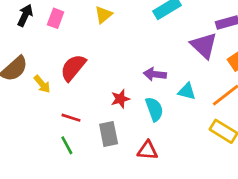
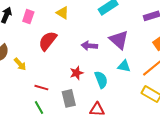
yellow triangle: (103, 15) -> (63, 13), turned -48
purple triangle: (204, 45) -> (119, 40), moved
red semicircle: (73, 68) -> (48, 41), moved
purple arrow: (155, 74) -> (89, 46), moved

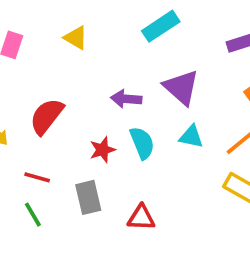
red semicircle: (48, 41) -> (47, 116), moved
cyan semicircle: (101, 80) -> (142, 143), moved

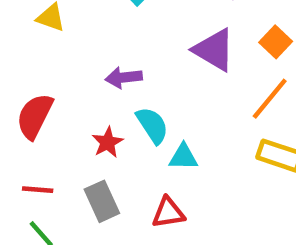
purple triangle: (181, 87) -> (214, 50), moved
cyan triangle: (191, 137) -> (183, 157), moved

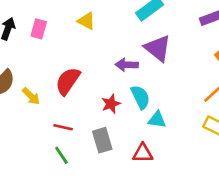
purple triangle: (214, 50) -> (158, 48), moved

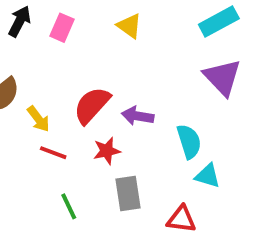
purple arrow: (127, 65) -> (138, 116), moved
red star: (111, 104) -> (107, 151), moved
red line: (63, 127) -> (53, 153), moved

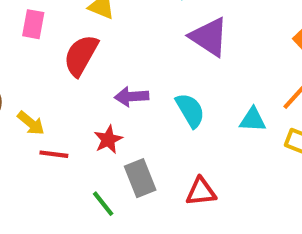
red semicircle: (92, 105) -> (81, 55), moved
cyan triangle: (208, 176) -> (253, 120), moved
green line: (69, 206) -> (103, 204), moved

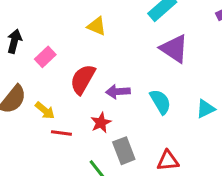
pink rectangle: (33, 24) -> (45, 57), moved, turned 36
red semicircle: (81, 55) -> (83, 79), moved
cyan triangle: (253, 120) -> (206, 109), turned -30

